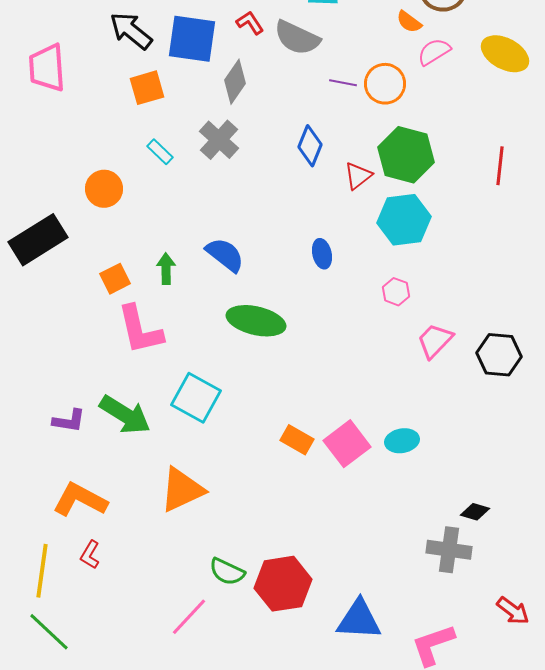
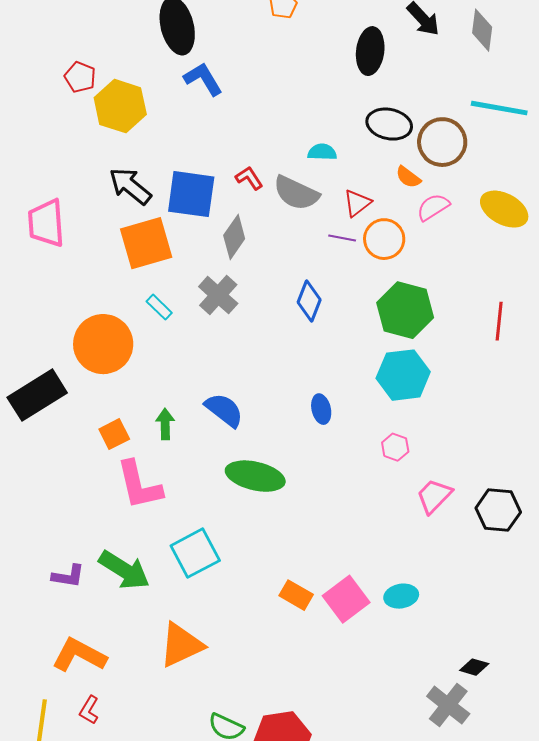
orange square: (147, 88) -> (146, 243), size x1.5
red triangle: (358, 176) -> (357, 203), moved
orange circle: (104, 189) -> (103, 344), size x1.6
cyan square: (196, 398) -> (195, 553), turned 33
gray cross: (449, 550) -> (448, 705), turned 30

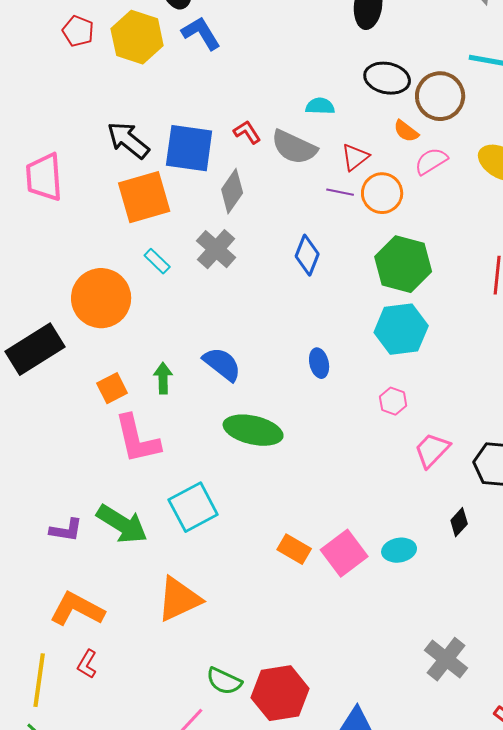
yellow hexagon: (120, 106) -> (137, 37), moved
black diamond: (474, 667) -> (459, 522), moved, turned -64

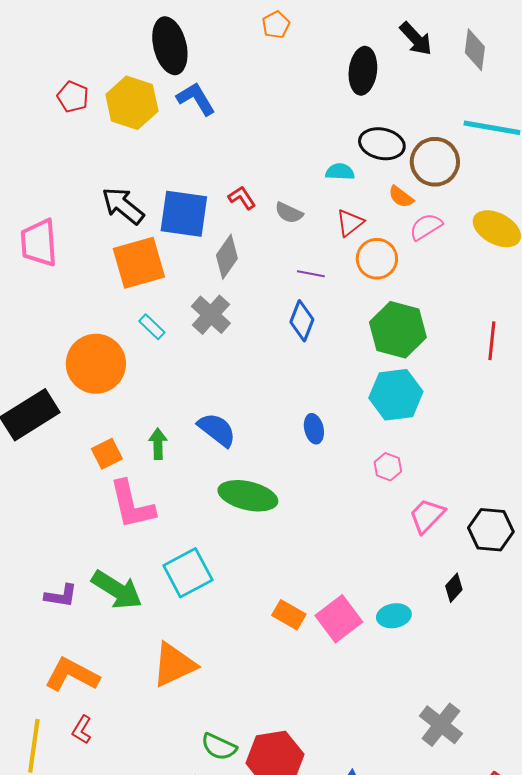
cyan semicircle: (320, 106) -> (340, 172), moved
gray semicircle: (294, 147) -> (289, 213), size x0.6
purple line: (340, 192) -> (311, 274), moved

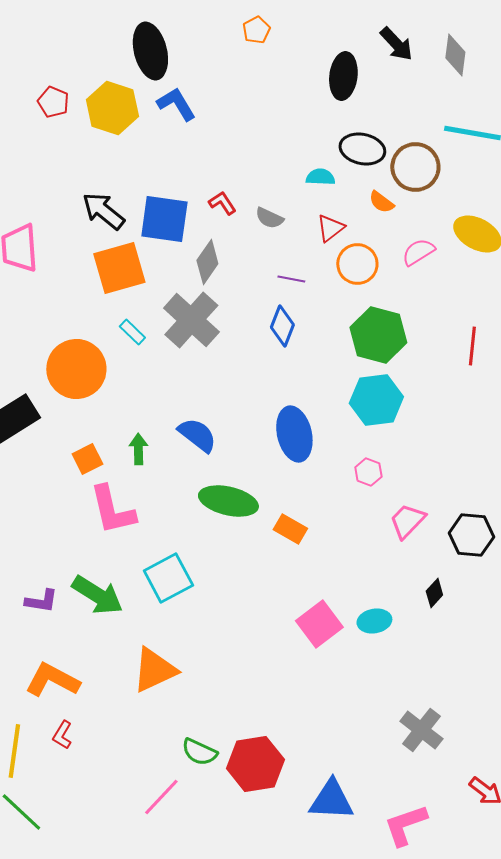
pink semicircle: (426, 227) -> (418, 252), moved
gray cross: (211, 315) -> (191, 320), size x1.4
blue ellipse: (314, 429) -> (294, 434), size x1.8
orange rectangle: (289, 615) -> (290, 529), moved

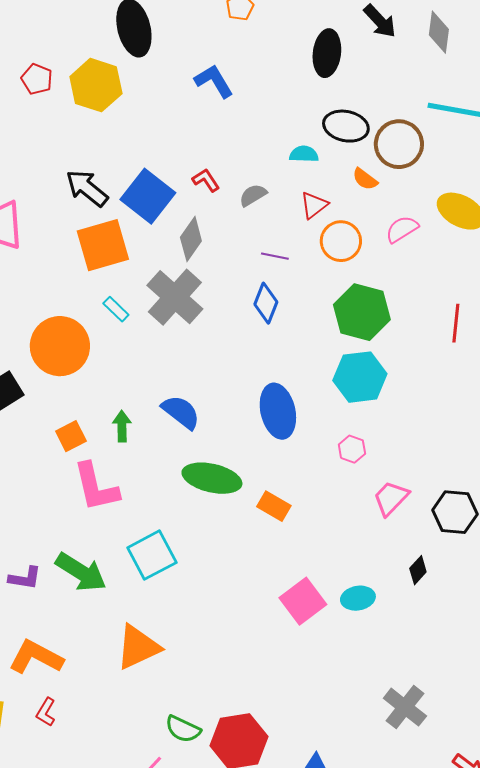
blue L-shape: (176, 104) -> (214, 81), moved
gray semicircle: (269, 218) -> (253, 195), turned 124
blue square: (164, 219) -> (148, 196), turned 30

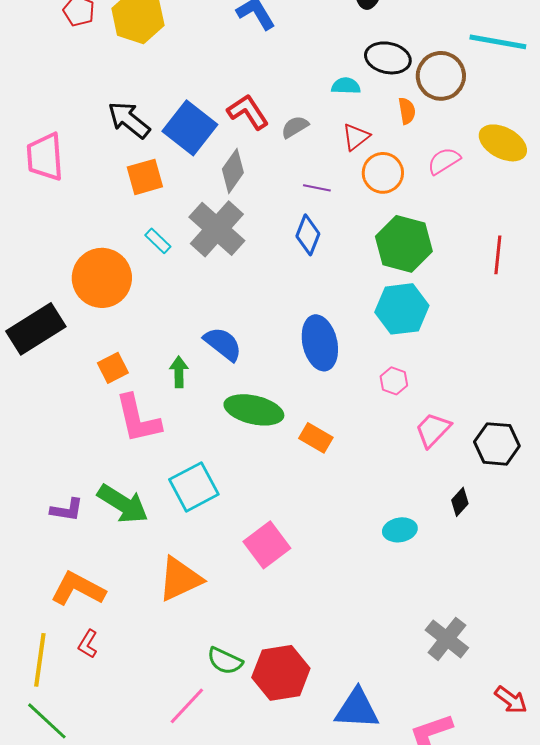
orange semicircle: (365, 179) -> (407, 111), turned -136
red L-shape: (206, 180) -> (248, 112), size x1.5
orange square: (103, 245) -> (145, 177), size x0.7
green arrow: (122, 426) -> (179, 372), moved
pink square: (303, 601) -> (267, 545), moved

